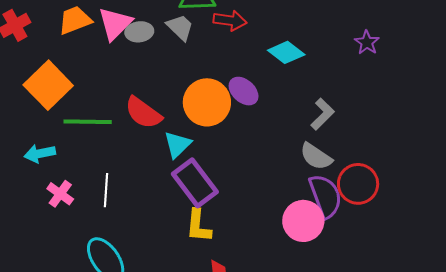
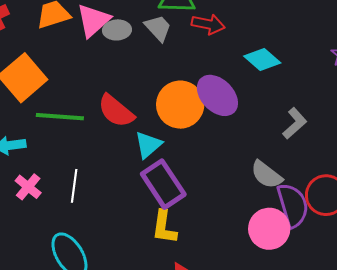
purple ellipse: (244, 91) -> (217, 95), size x1.4
gray semicircle: (316, 156) -> (266, 175), moved

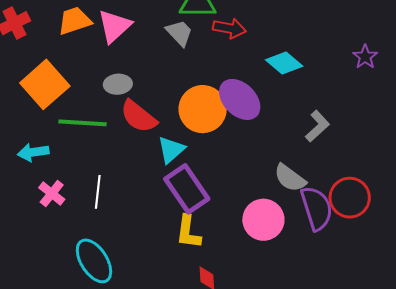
gray ellipse: (117, 30) -> (118, 84), moved
pink circle: (269, 229) -> (263, 220), moved

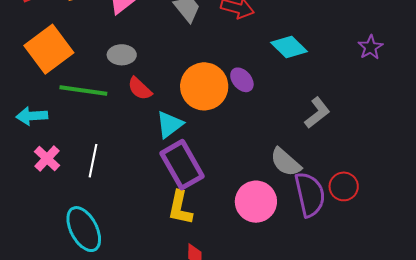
purple ellipse: (240, 99) -> (242, 80), size x0.6
red semicircle: (139, 116) -> (140, 89), size x0.7
red circle: (350, 198) -> (344, 186), size x0.7

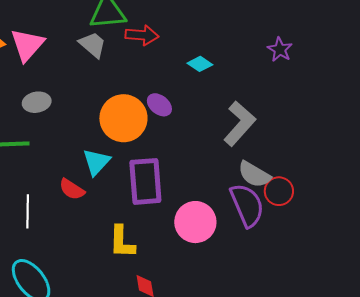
cyan diamond: (289, 47) -> (200, 64), size x0.7
red semicircle: (140, 89) -> (72, 189), moved
gray L-shape: (317, 113) -> (239, 124), size x1.4
gray semicircle: (286, 162) -> (254, 174), moved
purple rectangle: (182, 165) -> (145, 181), moved, turned 36

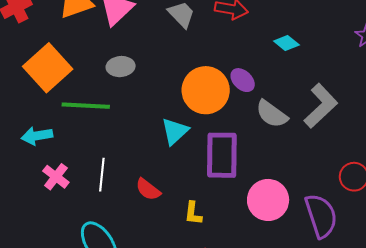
gray semicircle: (254, 174) -> (272, 114), moved
red semicircle: (72, 189) -> (148, 189), moved
purple semicircle: (247, 205) -> (321, 216), moved
yellow L-shape: (122, 242) -> (193, 213), size x0.7

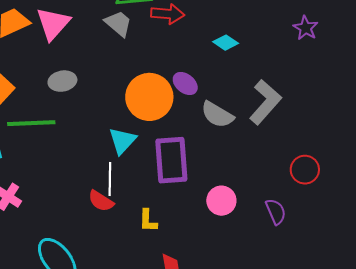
white line: (102, 175) -> (110, 179), moved
pink circle: (268, 200) -> (221, 201), size x0.7
purple semicircle: (321, 216) -> (276, 212), size x0.6

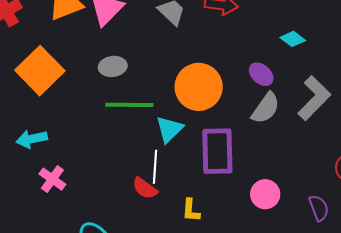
cyan diamond: (226, 43) -> (293, 39), moved
purple ellipse: (185, 83) -> (261, 74), moved
gray semicircle: (217, 115) -> (266, 108), turned -88
green line: (31, 123) -> (129, 105), moved

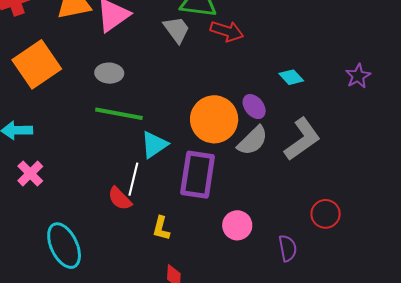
orange circle: (199, 87) -> (214, 119), moved

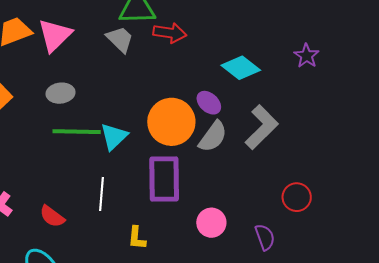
cyan diamond: (291, 77) -> (241, 68), size x1.5
cyan triangle: (154, 145) -> (114, 137), moved
red semicircle: (120, 199) -> (52, 216), moved

